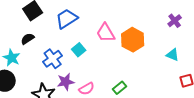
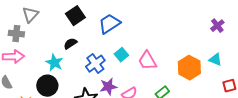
pink trapezoid: (106, 33) -> (147, 61), moved
orange hexagon: (133, 40) -> (189, 68), moved

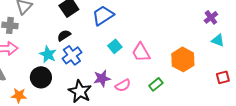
cyan triangle: (215, 60) -> (218, 40), moved
blue cross: (95, 64) -> (72, 55), moved

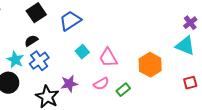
purple cross: (211, 17) -> (190, 23), moved
cyan triangle: (218, 40) -> (185, 46), size x1.5
pink semicircle: (123, 85) -> (101, 84), moved

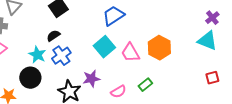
blue trapezoid: (70, 21) -> (113, 16), moved
cyan square: (82, 52) -> (104, 47), size x1.5
orange hexagon: (150, 65) -> (159, 48), moved
pink semicircle: (101, 84) -> (118, 92), moved

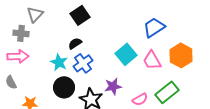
blue trapezoid: (113, 16) -> (154, 27), moved
black circle: (30, 78) -> (64, 87), moved
green rectangle: (145, 85) -> (167, 92), size x1.6

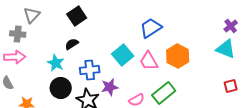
blue cross: (83, 63) -> (90, 70), moved, turned 30

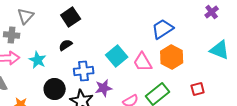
purple cross: (231, 26) -> (212, 12), moved
blue trapezoid: (151, 28) -> (163, 29), moved
cyan star: (56, 63) -> (38, 60), moved
red square: (231, 86) -> (198, 89), moved

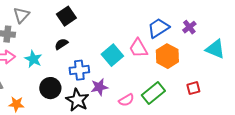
purple cross: (212, 12) -> (189, 27), moved
pink trapezoid: (143, 62) -> (138, 48), moved

